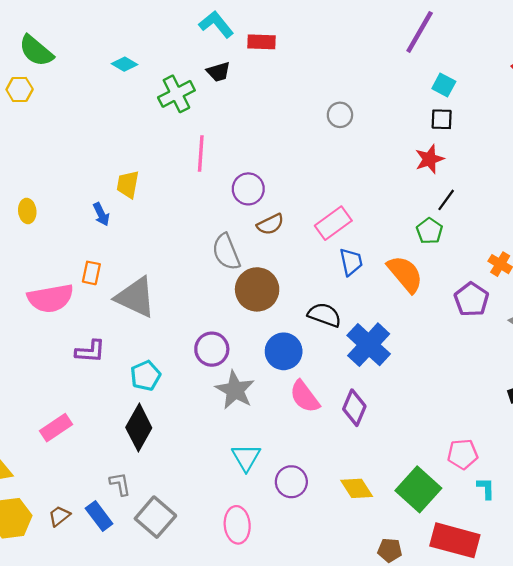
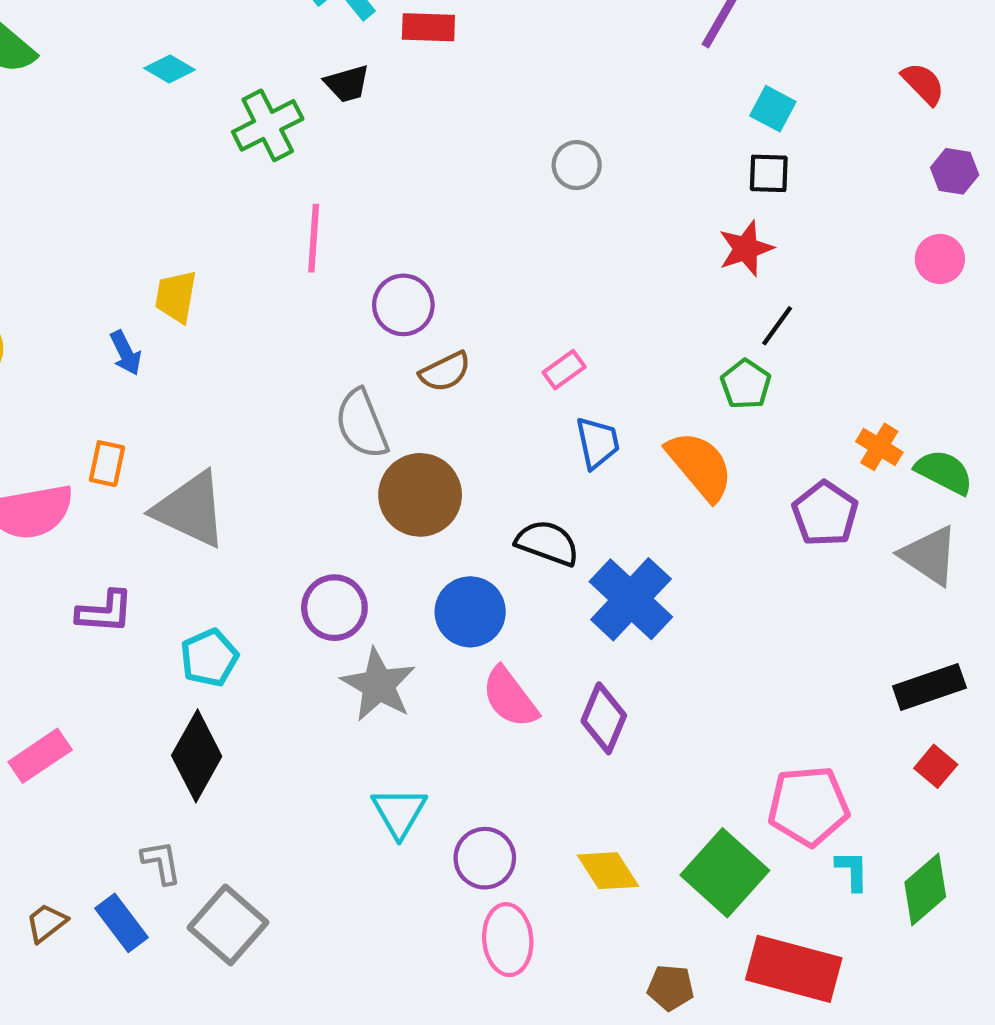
pink rectangle: (333, 223) -> (564, 370), size x0.6
pink pentagon: (463, 454) -> (808, 806), size x1.4
pink ellipse: (237, 525) -> (508, 940), moved

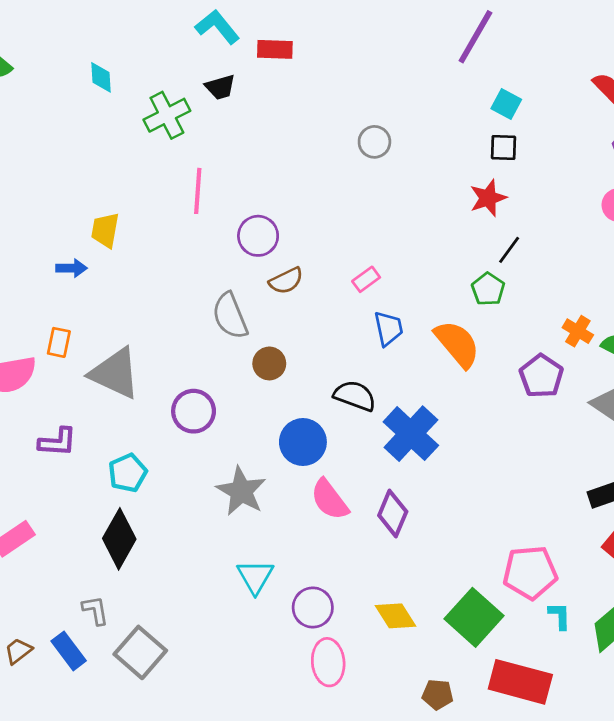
cyan diamond: (170, 69) -> (101, 77), turned 56
blue arrow: (126, 353) -> (72, 268), turned -64
brown circle: (420, 495) -> (269, 363), size x0.6
purple circle: (334, 608) -> (194, 411), moved

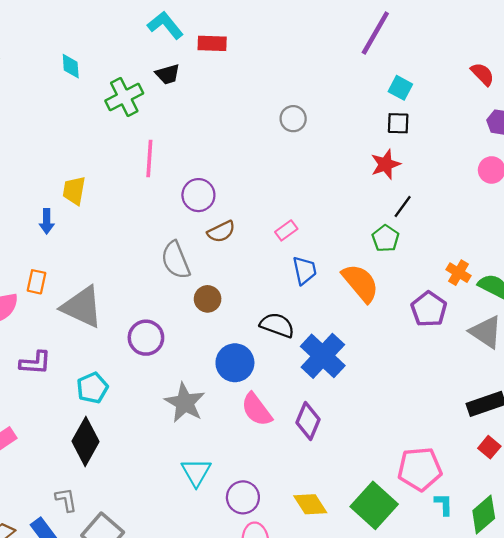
blue arrow: (72, 268) -> (47, 221), turned 90

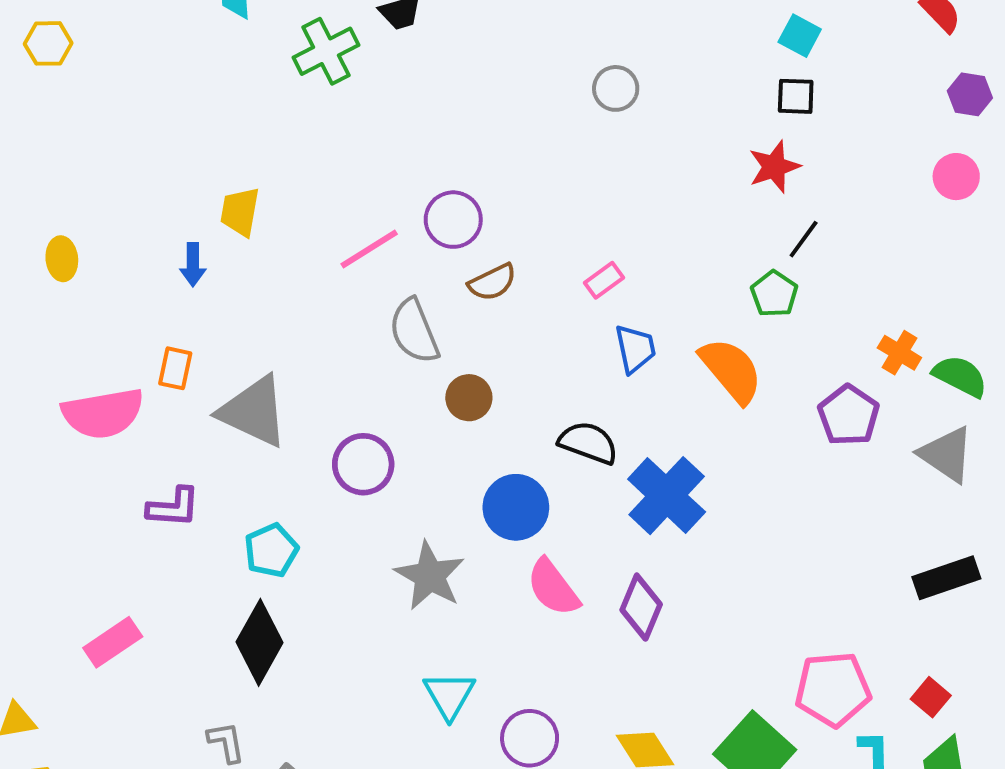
pink line: (149, 159) -> (369, 249), moved, turned 54
red square: (489, 447) -> (931, 697), moved

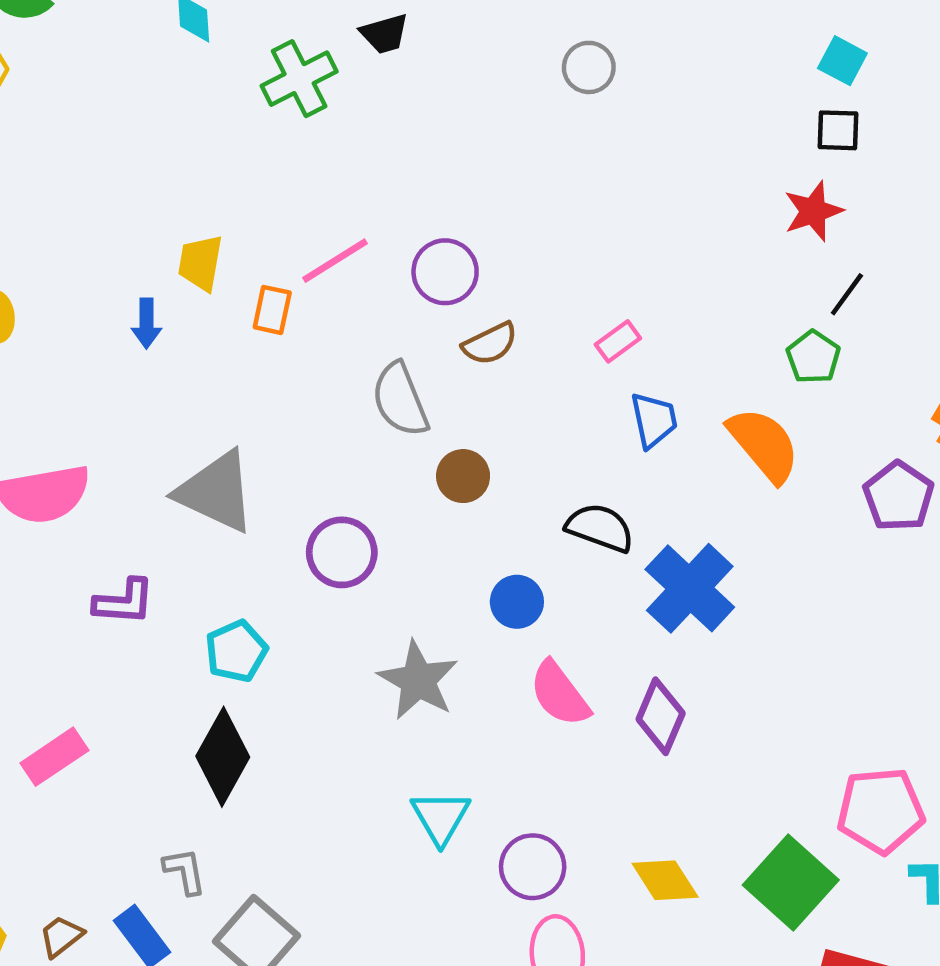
gray circle: (616, 88) -> (589, 67), moved
pink line: (369, 249) -> (335, 261), moved
orange rectangle: (175, 368) -> (272, 310), moved
blue circle: (516, 507) -> (517, 602), size x0.7

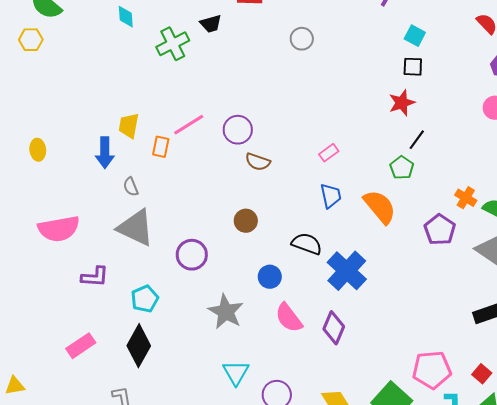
blue arrow: (146, 323) -> (105, 153), size x1.4
pink rectangle: (618, 341) -> (329, 153), moved
brown semicircle: (490, 344) -> (258, 162), turned 45
gray semicircle: (400, 400) -> (131, 187), moved, size x0.6
pink rectangle: (54, 757) -> (81, 346), moved

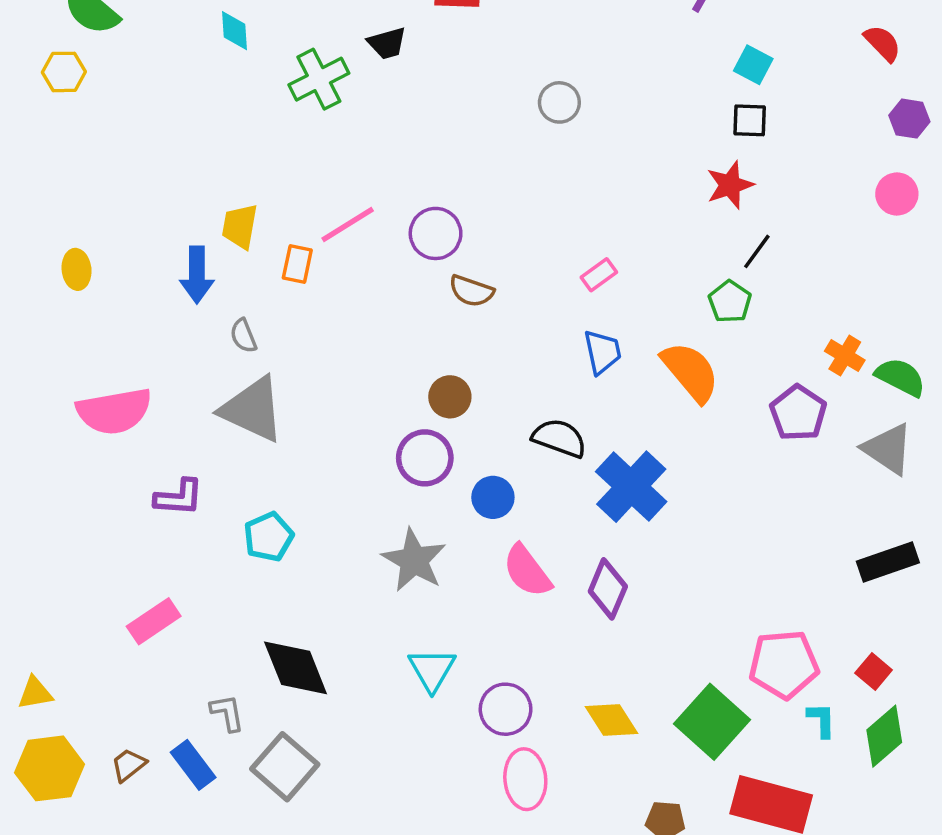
gray circle: (302, 39) -> (559, 102), moved
purple circle: (192, 255) -> (425, 458), moved
black diamond: (139, 346) -> (296, 668), moved, turned -51

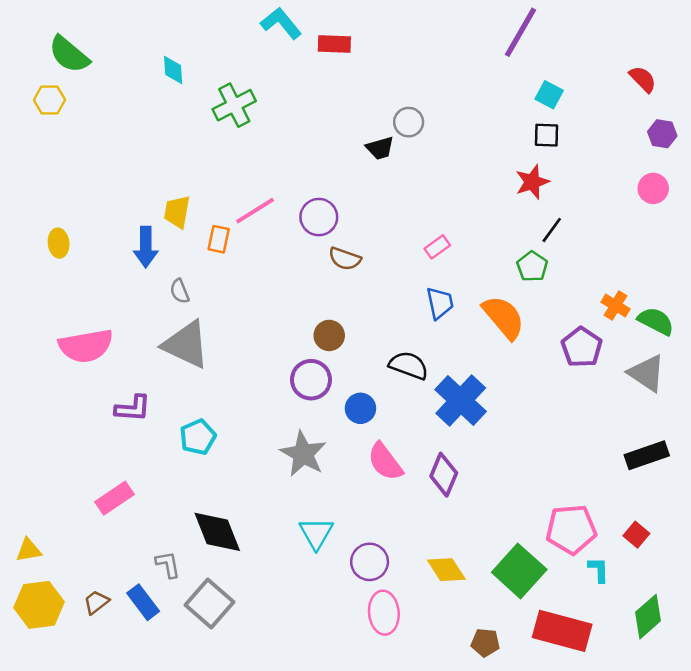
black trapezoid: (387, 43) -> (380, 148), moved
green diamond: (884, 736) -> (648, 617), moved

